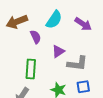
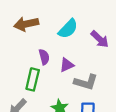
purple semicircle: (36, 37) -> (44, 57), moved

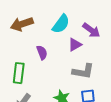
purple triangle: (67, 65) -> (75, 45), moved
green rectangle: (33, 79) -> (19, 73), moved

